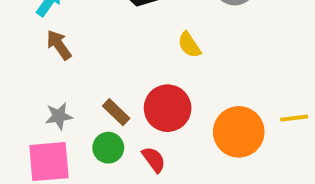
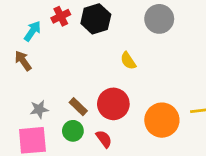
brown arrow: (59, 45) -> (23, 61), moved

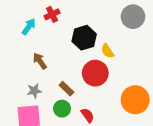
black hexagon: (96, 19) -> (84, 38), moved
brown arrow: (23, 61) -> (40, 61), moved
red circle: (113, 104) -> (95, 73), moved

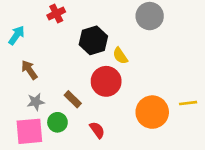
cyan arrow: (29, 27) -> (17, 35), moved
brown arrow: (40, 61) -> (29, 70), moved
green circle: (62, 109) -> (57, 122), moved

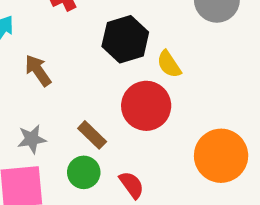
brown arrow: (29, 70) -> (38, 70), moved
green circle: (57, 122) -> (84, 172), moved

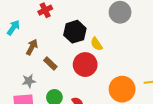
brown arrow: (38, 70) -> (32, 47), turned 63
brown rectangle: (92, 135) -> (50, 64), moved

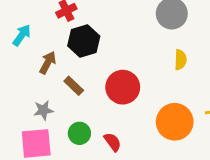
black hexagon: (75, 32) -> (84, 41), moved
yellow semicircle: (96, 44) -> (180, 60), moved, turned -144

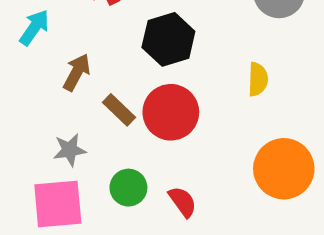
black hexagon: (84, 41) -> (168, 39), moved
yellow semicircle: (180, 60) -> (258, 79), moved
red circle: (123, 87) -> (171, 112), moved

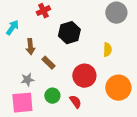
brown arrow: (77, 72) -> (30, 47), turned 147
red circle: (171, 112) -> (84, 76), moved

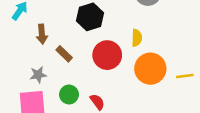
red circle: (84, 76) -> (107, 55), moved
orange circle: (118, 88) -> (150, 69), moved

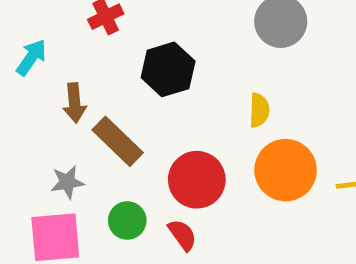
brown rectangle: (64, 54) -> (118, 141), size x1.5
red circle: (107, 55) -> (197, 180), moved

